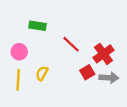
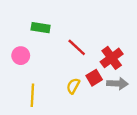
yellow semicircle: (42, 73) -> (73, 86), moved
yellow line: (18, 80) -> (32, 95), moved

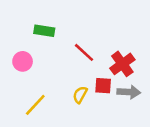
red square: (94, 78) -> (103, 86), turned 35
yellow line: (32, 95) -> (35, 105), turned 40

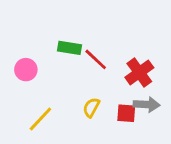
green rectangle: (44, 31) -> (70, 48), moved
red square: (103, 86) -> (126, 113), moved

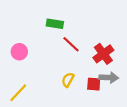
green rectangle: (70, 48) -> (55, 24), moved
yellow line: (40, 119) -> (18, 93), moved

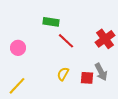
red cross: (103, 54) -> (105, 39), moved
gray arrow: (109, 78) -> (101, 72), turned 60

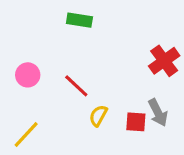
green rectangle: (51, 22) -> (79, 20), moved
red line: (66, 41) -> (76, 86), moved

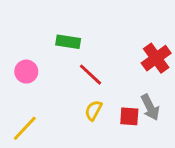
green rectangle: (79, 20) -> (68, 42), moved
red line: (76, 86) -> (90, 75), moved

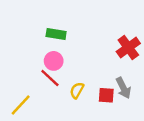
pink circle: (26, 72) -> (54, 61), moved
red line: (90, 75) -> (50, 78), moved

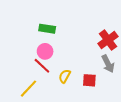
gray arrow: (123, 88) -> (108, 64), moved
yellow line: (21, 105) -> (29, 89), moved

